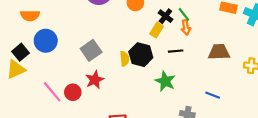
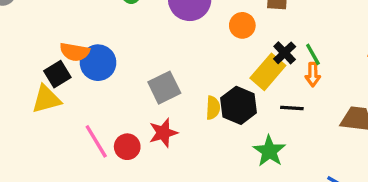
orange semicircle: (30, 15) -> (75, 52), moved
yellow rectangle: (157, 30) -> (268, 72), size x1.5

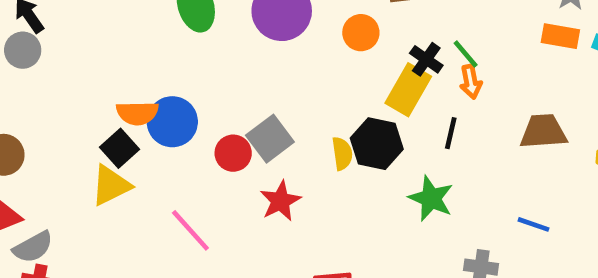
black line: (292, 108) -> (451, 133), turned -70
red circle: (127, 147) -> (233, 153), moved

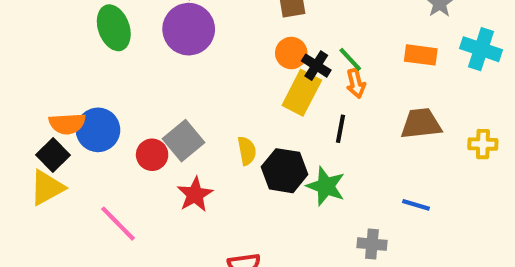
orange circle: (361, 33) -> (291, 53), moved
orange rectangle: (560, 36) -> (421, 55), moved
black hexagon: (377, 144) -> (284, 171), moved

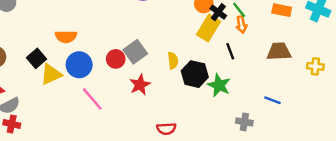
black line: (340, 129) -> (230, 51), turned -35
blue circle: (98, 130) -> (79, 65), moved
black square: (53, 155) -> (37, 58), moved

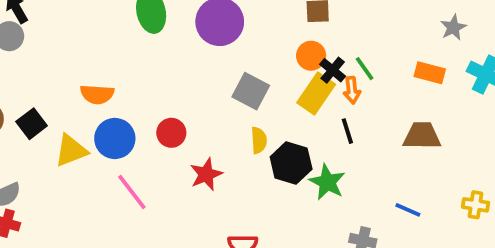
orange arrow: (241, 24) -> (352, 90), moved
gray square: (135, 52) -> (251, 91), moved, turned -30
black square: (37, 58) -> (32, 124), moved
yellow cross: (315, 66) -> (476, 205), moved

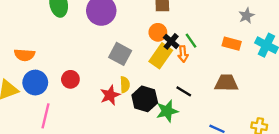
black line: (347, 131) -> (184, 91), moved, turned -42
red star: (206, 174) -> (110, 95), moved
green star: (327, 182) -> (167, 111), turned 30
pink line: (132, 192) -> (46, 116), turned 50

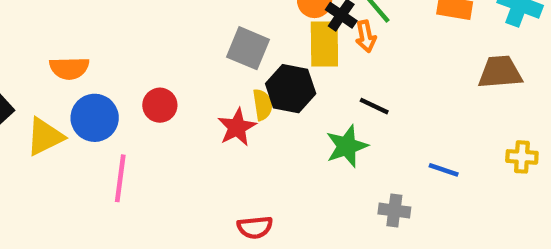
yellow rectangle: (161, 56) -> (324, 44), turned -30
brown trapezoid: (226, 83) -> (500, 72), moved
black hexagon: (145, 99) -> (291, 89), moved

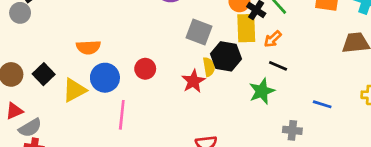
orange arrow: (366, 36) -> (273, 39), moved, turned 60

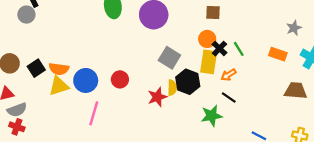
orange semicircle: (88, 47) -> (59, 69), moved

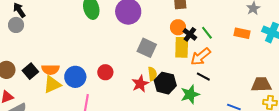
orange arrow: (228, 75) -> (201, 57), size x1.5
black hexagon: (188, 82) -> (165, 83), moved
brown trapezoid: (296, 91) -> (261, 84), moved

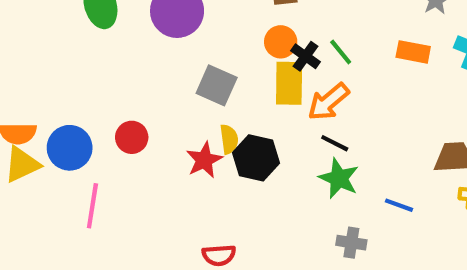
green star: (190, 94) -> (339, 178), moved, turned -30

